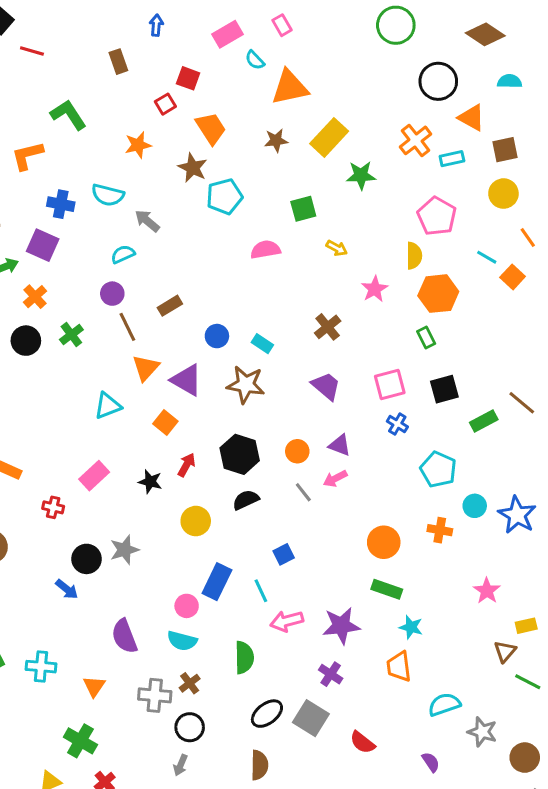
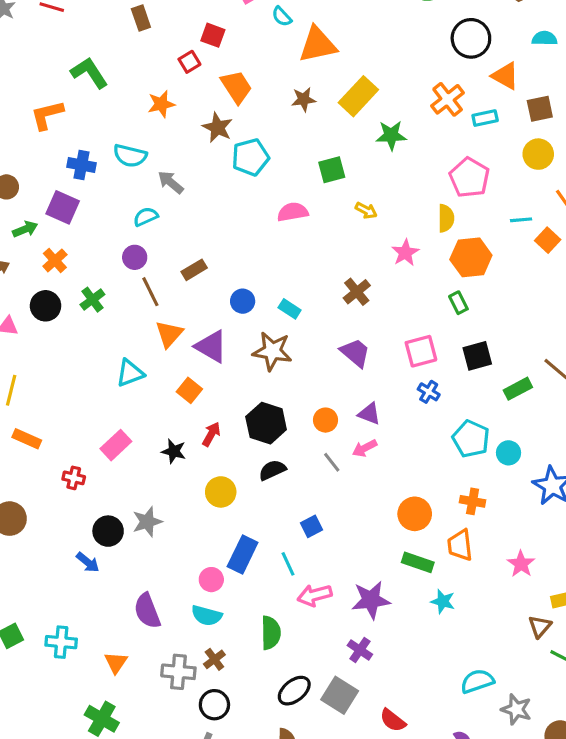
cyan line: (487, 257) -> (521, 220), turned -35
cyan circle: (475, 506) -> (509, 453), moved
orange trapezoid: (399, 667) -> (460, 545), moved

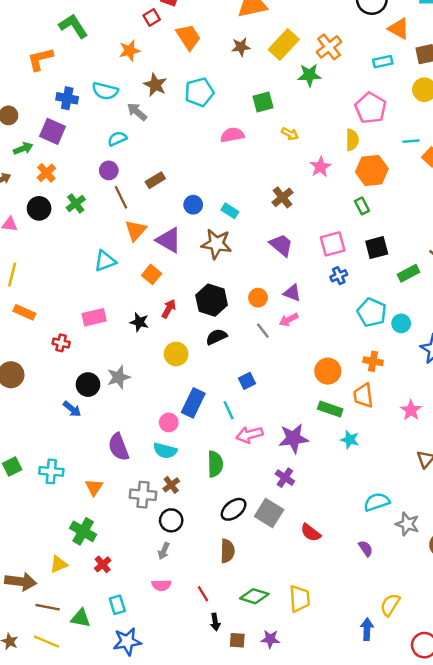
orange cross: (448, 99) -> (329, 47), moved
brown star: (218, 128) -> (155, 85), moved
blue cross: (429, 392) -> (339, 276), turned 35
pink rectangle: (116, 445) -> (94, 317), turned 30

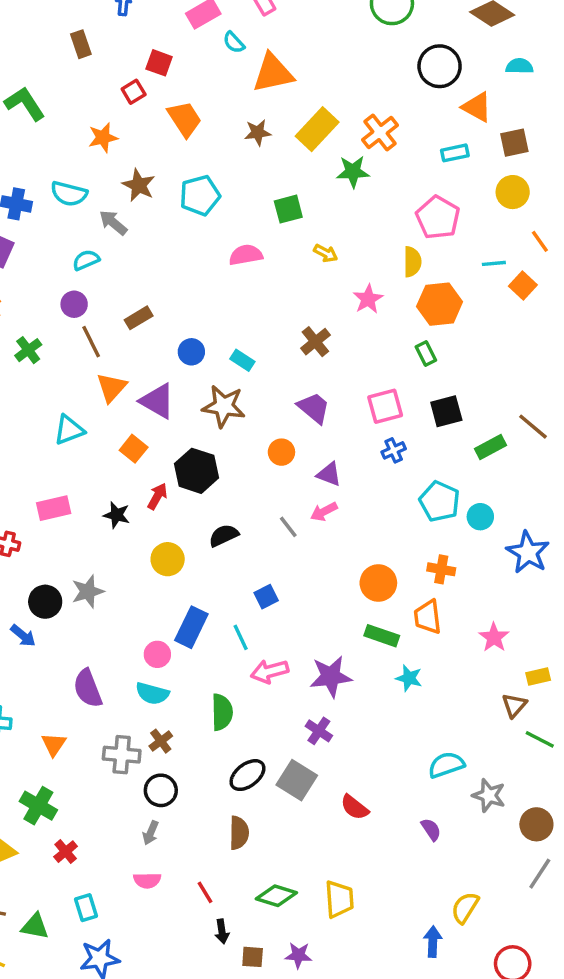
orange circle: (258, 298) -> (281, 452), moved
black hexagon: (212, 300) -> (196, 471), moved

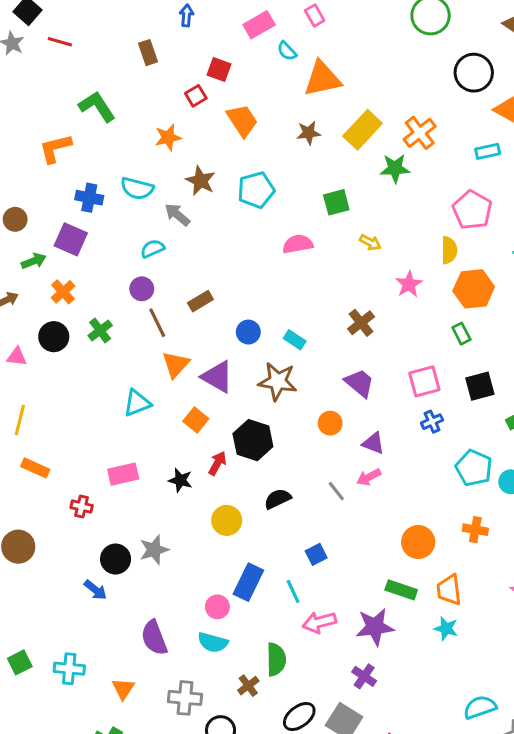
orange trapezoid: (428, 617) -> (449, 590), moved
green rectangle: (382, 636) -> (401, 590), moved
brown cross: (161, 741) -> (248, 686), moved

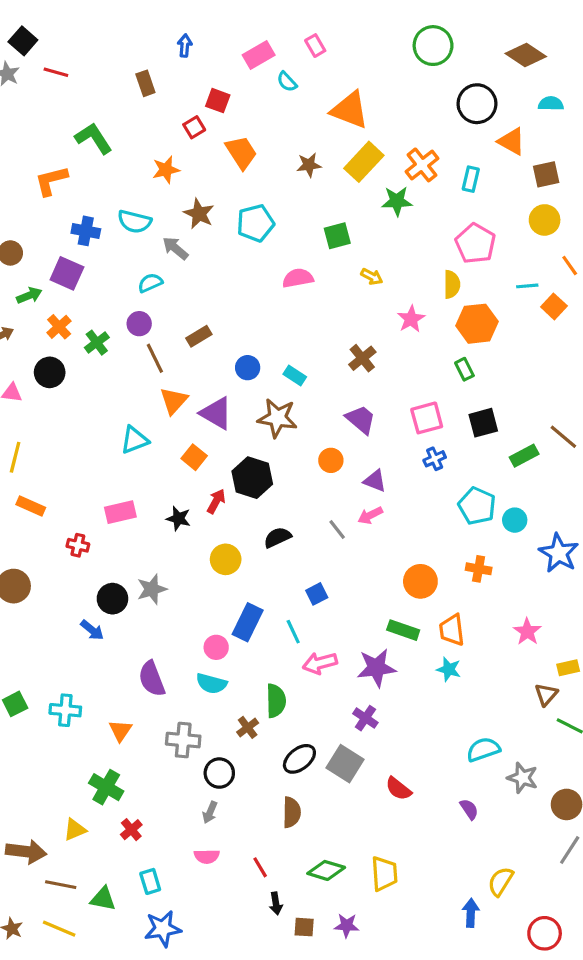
orange triangle: (322, 79) -> (350, 110), moved, turned 33
cyan rectangle: (488, 151) -> (471, 179), moved, turned -65
green cross: (100, 330) -> (97, 343), moved

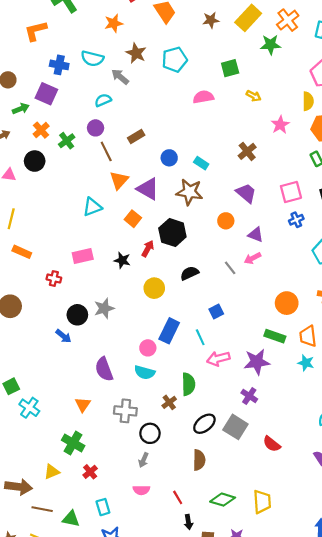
cyan cross: (65, 710) -> (29, 408), moved, turned 30

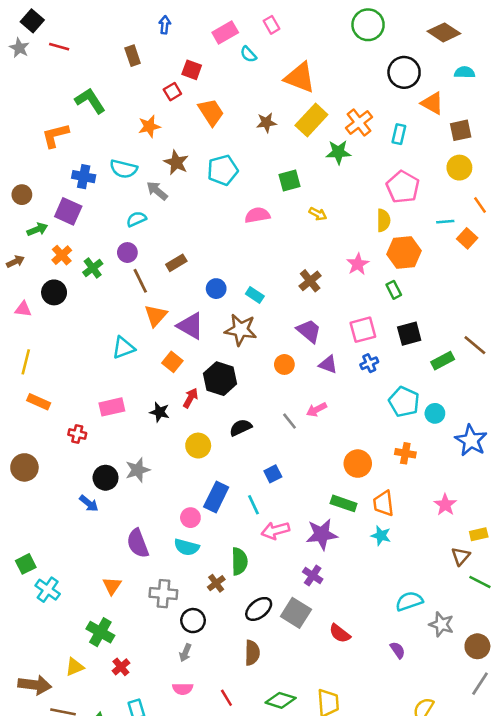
pink star: (280, 125) -> (358, 264), moved
purple triangle: (256, 235) -> (328, 364), moved

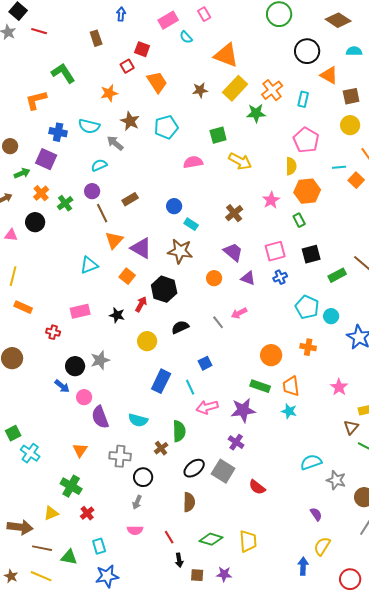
yellow arrow: (318, 214) -> (240, 161), size x1.6
blue circle: (216, 289) -> (174, 206), moved
pink circle: (190, 518) -> (84, 397), moved
purple semicircle: (398, 650) -> (316, 514), moved

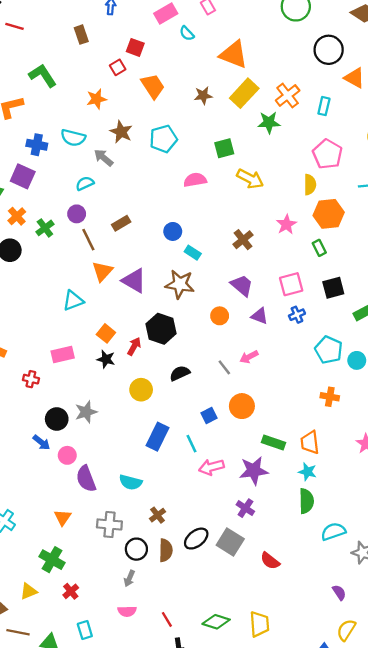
orange square: (127, 276) -> (106, 333), moved
orange circle: (271, 355) -> (242, 406), moved
green semicircle: (179, 431) -> (306, 501), moved
brown semicircle: (189, 502) -> (166, 550), moved

